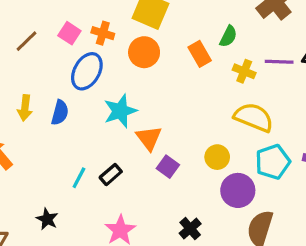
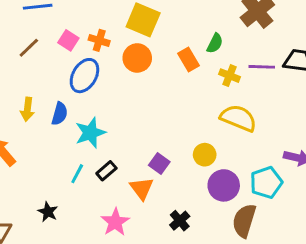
cyan star: (120, 111) -> (90, 133), moved
orange triangle: (149, 138) -> (142, 188), moved
cyan pentagon: (273, 162) -> (266, 183), moved

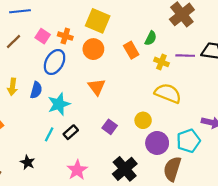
orange triangle: (142, 188) -> (97, 87), moved
black cross: (180, 221) -> (125, 169), size x1.6

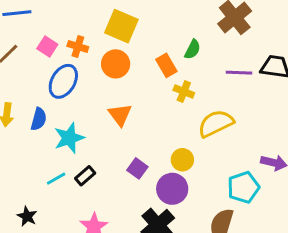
yellow cross: (161, 62) -> (184, 91), moved
yellow semicircle: (168, 93) -> (216, 123), turned -48
cyan line: (49, 134) -> (56, 179), turned 32
purple circle: (157, 143) -> (172, 189), moved

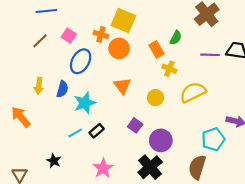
orange cross: (78, 46) -> (101, 35), moved
yellow circle: (182, 160) -> (155, 98), moved

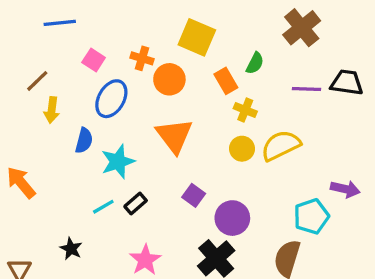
yellow square: (123, 21) -> (197, 37), moved
brown line: (40, 41) -> (37, 81), moved
yellow arrow: (39, 86) -> (52, 110), moved
orange triangle: (122, 86) -> (174, 136), size x1.4
yellow circle: (155, 98) -> (242, 149), moved

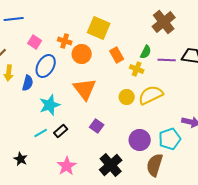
green semicircle: (255, 63) -> (146, 52), moved
yellow cross: (245, 110) -> (137, 69), moved
blue semicircle: (84, 141) -> (28, 83), moved
purple circle: (232, 218) -> (140, 140), moved

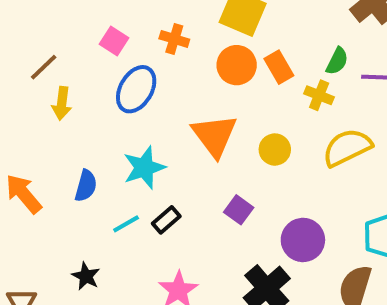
orange circle: (82, 54) -> (237, 65), moved
blue semicircle: (28, 83) -> (86, 186), moved
yellow circle: (127, 97) -> (275, 150), moved
purple circle: (140, 140) -> (303, 240), moved

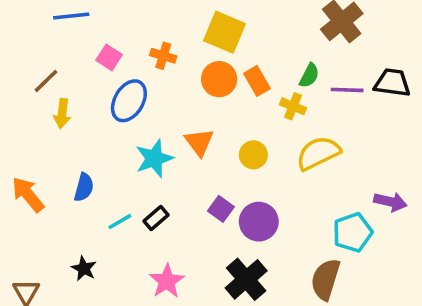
orange triangle: (215, 135) -> (199, 142), size x0.7
cyan star: (144, 168) -> (154, 158), moved
purple circle: (303, 240) -> (259, 222), moved

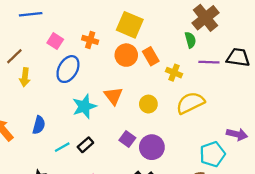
green semicircle: (309, 76) -> (190, 40), moved, turned -42

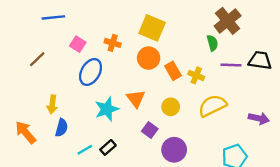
orange rectangle: (151, 56) -> (173, 71), moved
yellow arrow: (25, 77) -> (52, 104), moved
purple arrow: (237, 134) -> (259, 118), moved
purple square: (127, 139) -> (150, 130), moved

